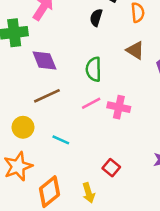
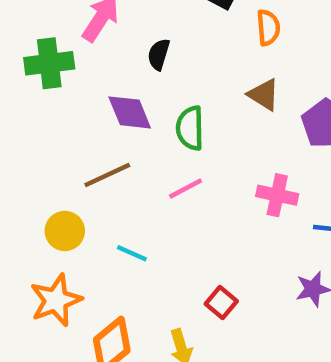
black semicircle: (96, 18) -> (159, 54), moved
purple diamond: (44, 60) -> (130, 112), moved
pink cross: (119, 107) -> (277, 195), moved

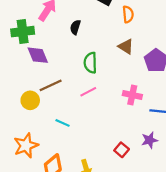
purple diamond: (130, 112) -> (38, 55), moved
yellow circle: (65, 231) -> (30, 100), moved
red square: (221, 302) -> (122, 150), moved

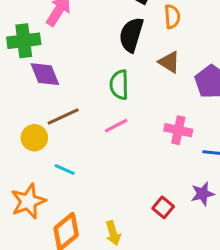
black semicircle: (75, 27) -> (131, 35), moved, size x1.6
cyan line: (62, 123) -> (65, 170), moved

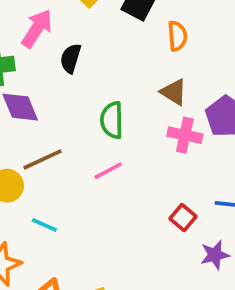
black semicircle: (131, 35) -> (71, 58), moved, size x0.7
pink cross: (178, 130) -> (185, 135), moved
red square: (163, 207) -> (183, 217), moved

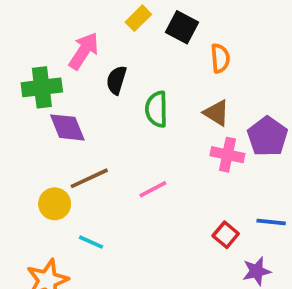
green semicircle: (112, 120) -> (157, 109), moved

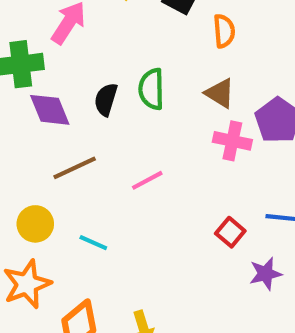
black semicircle: (116, 80) -> (106, 99), moved
yellow circle: (55, 204) -> (35, 224), moved
cyan line: (91, 242) -> (93, 243), moved

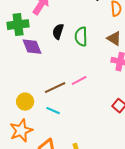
black semicircle: (106, 99) -> (58, 32), moved
brown line: (75, 168) -> (55, 88), moved

